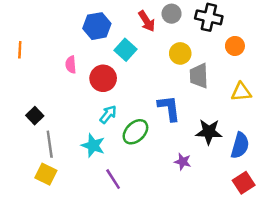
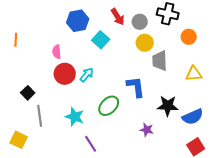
gray circle: (172, 14) -> (140, 22), moved
red circle: (103, 78) -> (65, 74), moved
cyan arrow: (108, 114) -> (87, 75), moved
blue semicircle: (240, 145) -> (193, 117), turned 50
yellow square: (46, 174) -> (19, 140), moved

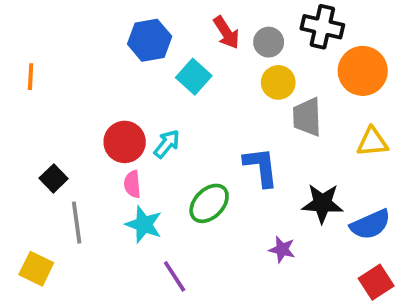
orange circle: (189, 37) -> (363, 71), size x1.6
pink semicircle: (57, 52) -> (132, 184), moved

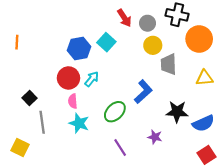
blue hexagon: (150, 40) -> (79, 48), moved
blue L-shape: (261, 167) -> (143, 92), turned 55
purple line: (175, 276) -> (120, 148), moved

